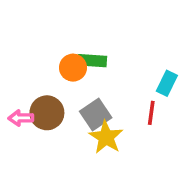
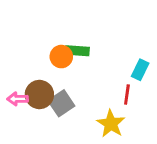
gray square: (96, 115) -> (61, 103), moved
yellow star: (106, 137) -> (111, 124), moved

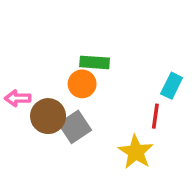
orange circle: (61, 57) -> (82, 84), moved
pink arrow: (18, 99) -> (18, 98), moved

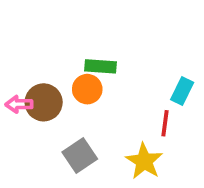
brown circle: (48, 116) -> (44, 102), moved
gray square: (75, 127) -> (80, 156), moved

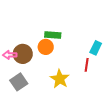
gray square: (80, 156) -> (19, 82), moved
yellow star: (144, 161) -> (60, 79), moved

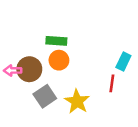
green rectangle: (53, 35) -> (56, 41), moved
gray square: (19, 82) -> (45, 96), moved

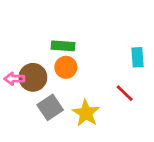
cyan rectangle: (123, 61) -> (137, 57), moved, turned -30
red line: (112, 83) -> (125, 93), turned -54

